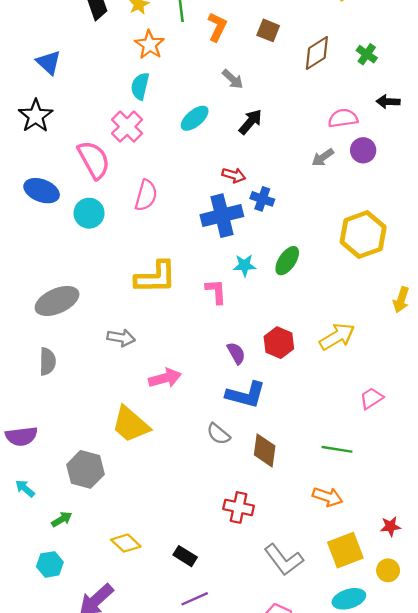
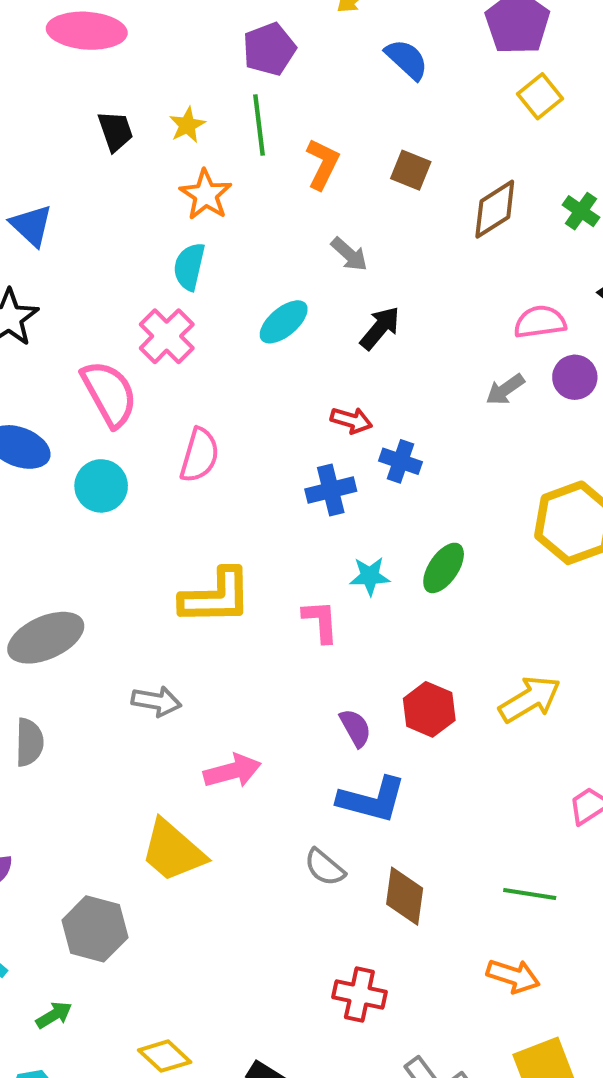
blue cross: (222, 216) -> (331, 490), size x0.7

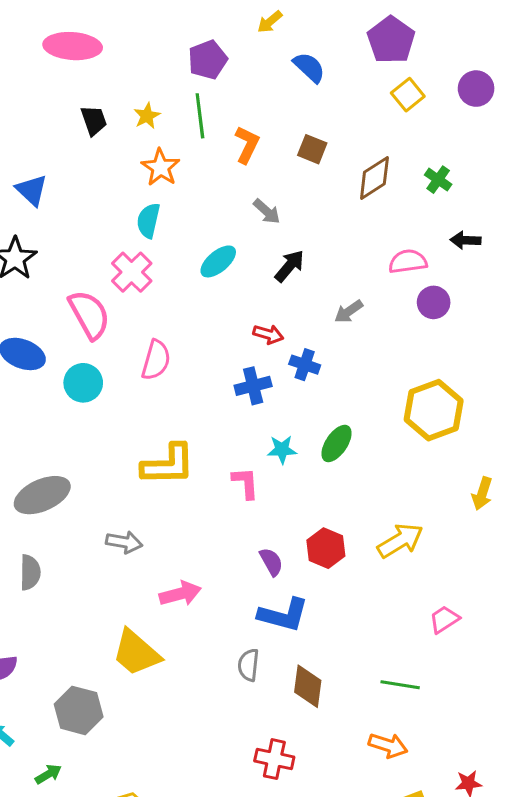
gray arrow: (505, 390) -> (349, 312), moved
gray semicircle: (325, 867) -> (249, 665), turned 56

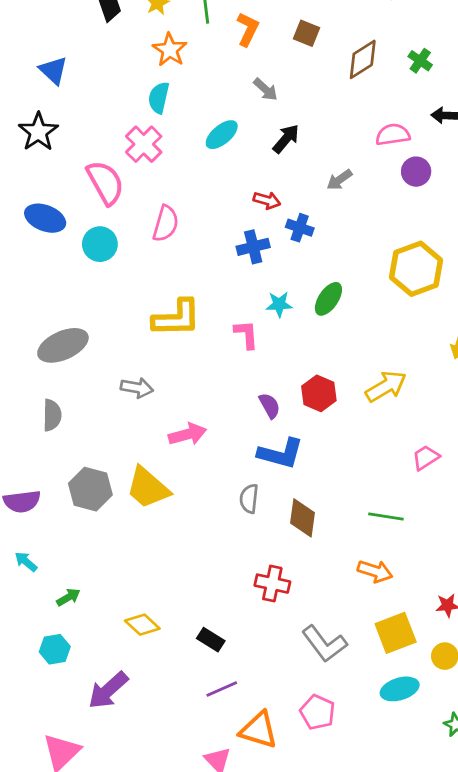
gray hexagon: (79, 710) -> (90, 489), moved

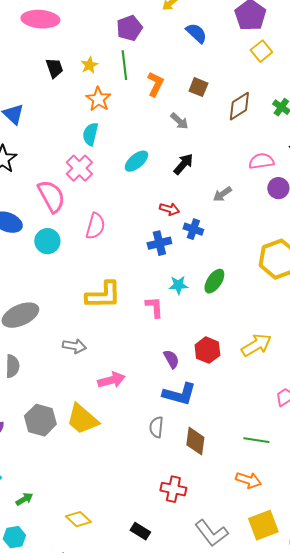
gray arrow: (266, 89) -> (179, 121), moved
black rectangle: (211, 640) -> (140, 531), moved

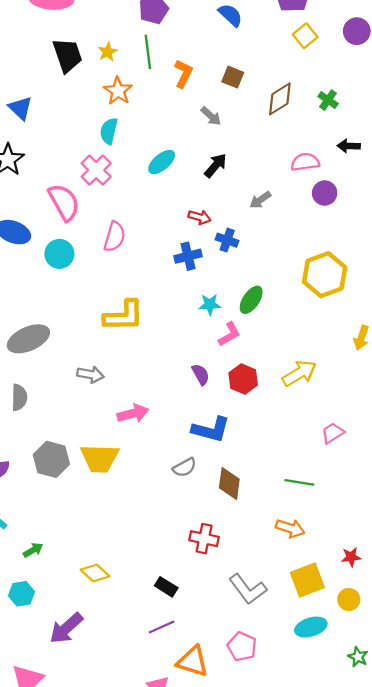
black trapezoid: (54, 68) -> (67, 55), size x1.5
pink L-shape: (154, 307) -> (229, 334), moved, turned 65
purple semicircle: (171, 359) -> (201, 374), moved
yellow trapezoid: (82, 419) -> (100, 458), turned -39
gray semicircle: (156, 427) -> (185, 467), turned -125

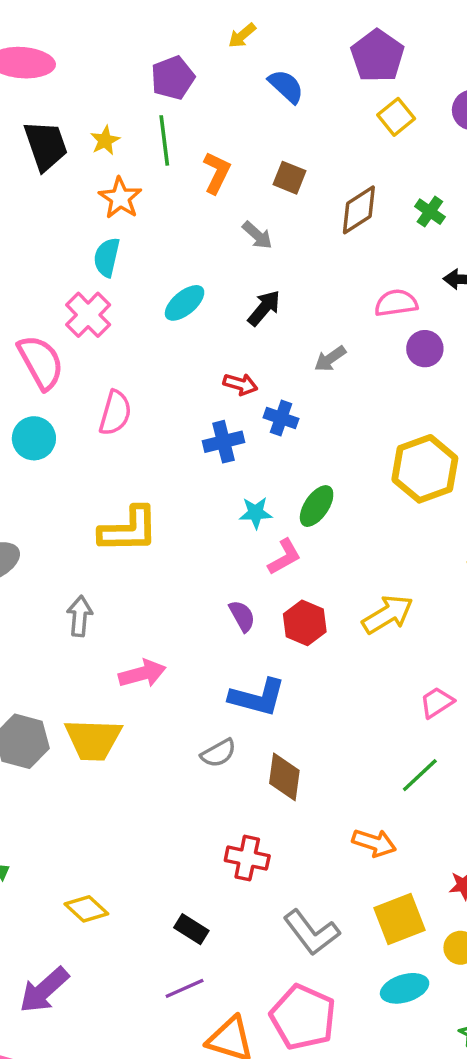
gray arrow: (90, 374) -> (80, 616), turned -95
green line: (299, 482) -> (420, 775), moved, turned -52
pink pentagon: (242, 647) -> (303, 1017), size x1.5

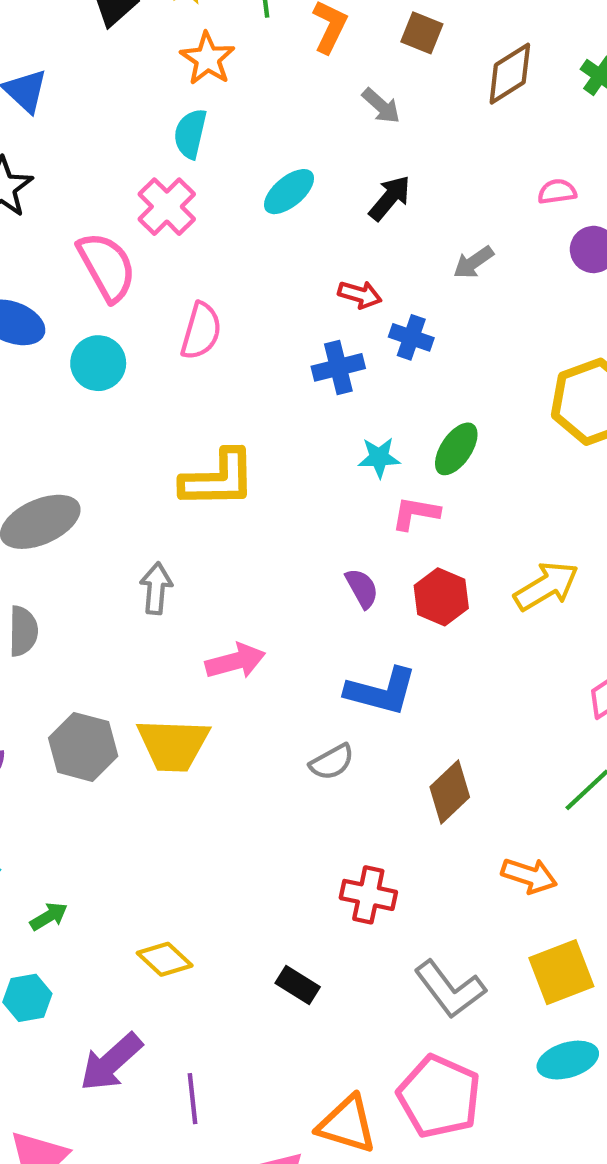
pink semicircle: (396, 303) -> (557, 192), size x0.7
pink L-shape: (284, 557) -> (416, 513), turned -141
brown diamond: (284, 777) -> (450, 792), moved, turned 39
purple line: (185, 988) -> (193, 1099), moved, turned -72

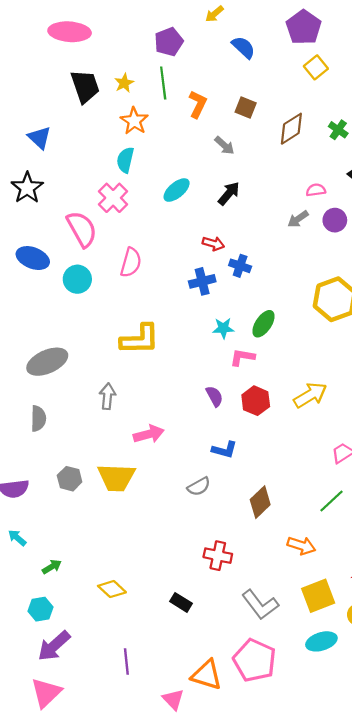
gray arrow: (473, 262) -> (298, 219), moved
blue L-shape: (381, 691) -> (224, 450), size x0.7
gray hexagon: (83, 747) -> (70, 479), size x0.7
purple arrow: (111, 1062) -> (54, 646), moved

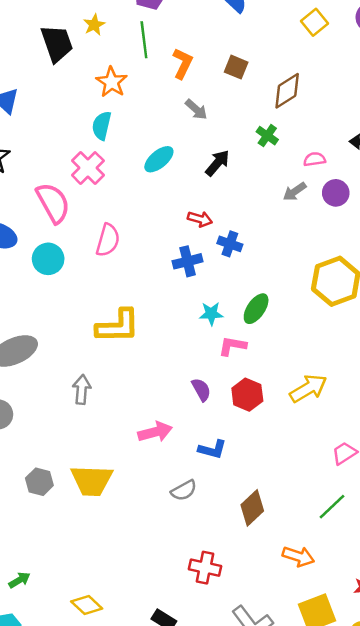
yellow star: (124, 83) -> (94, 25), moved
green cross: (338, 130) -> (267, 136), moved
gray arrow: (224, 145) -> (196, 109), moved
pink arrow: (149, 434) -> (155, 432), moved

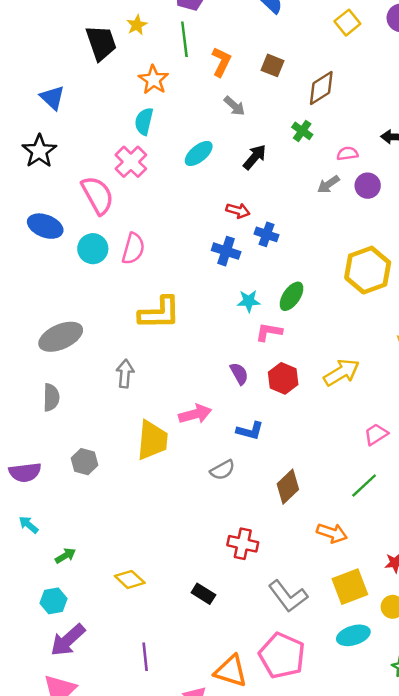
pink semicircle: (108, 240) -> (133, 249), moved
blue cross: (188, 261) -> (226, 251), turned 32
yellow trapezoid: (92, 480) -> (152, 440), moved, turned -87

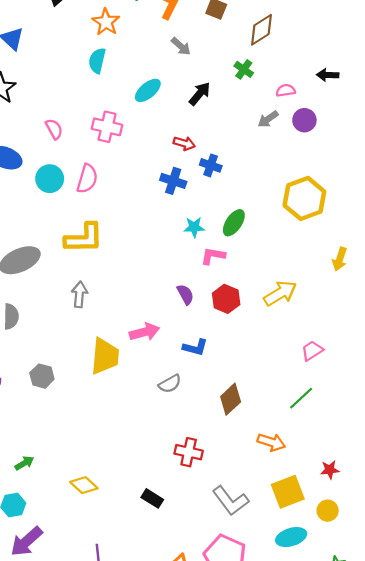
pink cross: (131, 162) -> (107, 127), moved, turned -32
pink semicircle: (98, 195) -> (54, 129), size x0.6
yellow L-shape: (159, 313) -> (84, 238), moved

